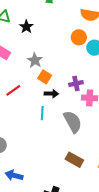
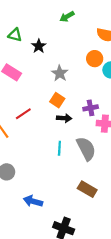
gray star: (35, 60) -> (60, 73), moved
cyan line: (42, 113) -> (59, 148), moved
blue arrow: (14, 175) -> (33, 201), moved

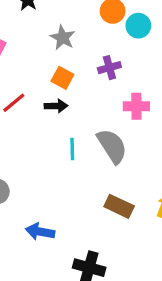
purple cross: (91, 108) -> (109, 68), moved
black arrow: (64, 118) -> (56, 106), moved

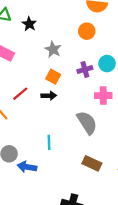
cyan circle: (138, 26) -> (107, 64), moved
cyan line: (72, 149) -> (49, 142), moved
blue arrow: (40, 232) -> (27, 167), moved

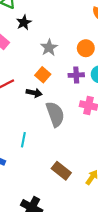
black star: (29, 24) -> (24, 22), moved
orange circle: (87, 31) -> (86, 48), moved
gray semicircle: (87, 123) -> (55, 114), moved

